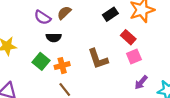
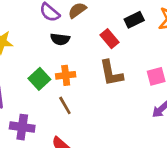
red rectangle: (128, 37) -> (109, 39), moved
green square: (41, 61) -> (39, 79), moved

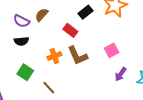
black semicircle: (60, 39) -> (21, 41), moved
orange cross: (66, 75) -> (54, 56), moved

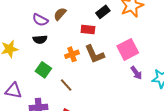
red rectangle: (70, 30) -> (88, 29), turned -32
pink square: (112, 50) -> (128, 49), size x1.5
purple arrow: (121, 74) -> (136, 73), turned -72

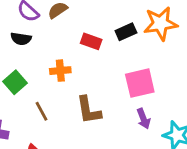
black rectangle: (103, 12) -> (126, 32), moved
brown L-shape: (95, 54) -> (89, 110), moved

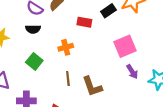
brown L-shape: (89, 110) -> (92, 86), moved
brown line: (42, 111) -> (68, 78), moved, turned 32

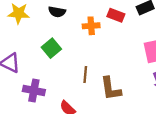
orange cross: (66, 47) -> (91, 26), moved

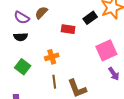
orange cross: (91, 26) -> (52, 57), moved

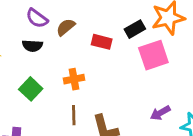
brown semicircle: (41, 13) -> (66, 27), moved
pink square: (106, 50) -> (153, 55), moved
purple arrow: (114, 74) -> (160, 113), turned 88

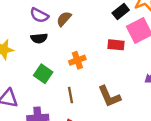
red rectangle: (102, 42) -> (116, 45), moved
brown line: (74, 115) -> (70, 95), moved

